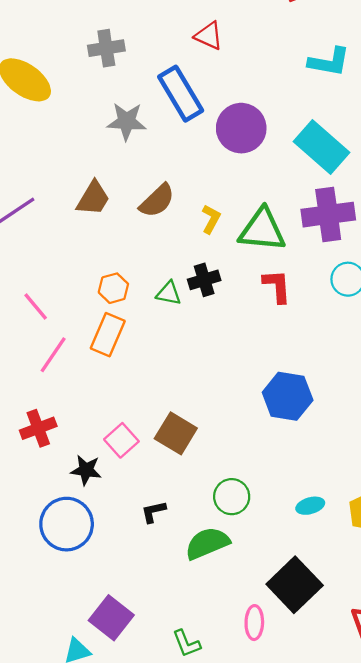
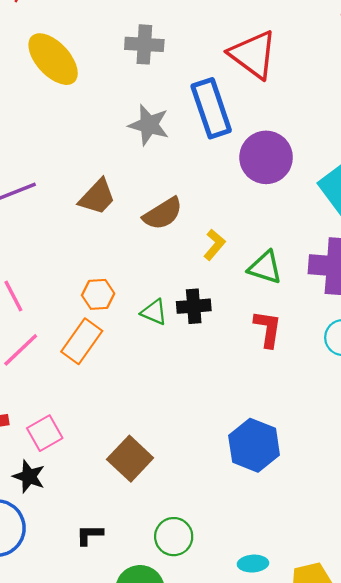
red triangle: (209, 36) -> (253, 55), size x1.6
green triangle: (262, 230) -> (265, 267), size x0.7
pink square: (121, 440) -> (45, 433), moved

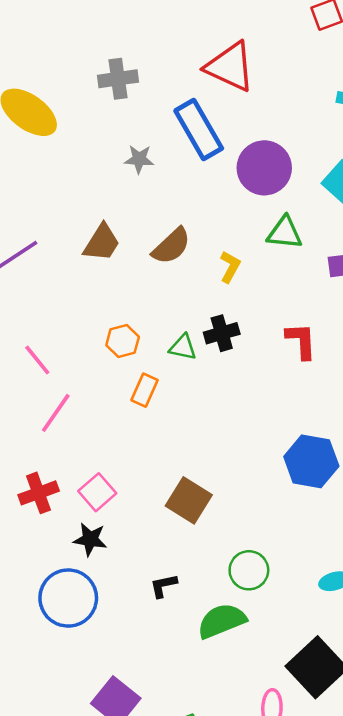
gray star: (149, 125) -> (139, 159), size x0.7
green triangle: (265, 267) -> (285, 233), moved
orange rectangle: (82, 341) -> (144, 390), moved, size x0.7

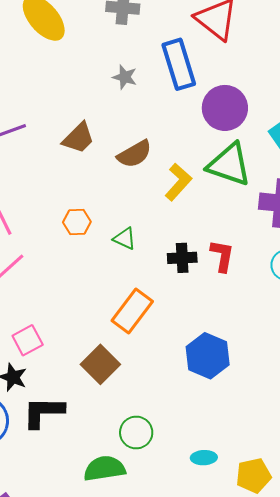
green triangle: (285, 233) -> (229, 165), size x1.5
yellow L-shape: (230, 267) -> (178, 182), size x1.4
black cross: (222, 333) -> (182, 258), moved
orange rectangle: (144, 390) -> (132, 311), moved, size x1.6
black L-shape: (163, 586) -> (43, 412), moved, size x1.8

